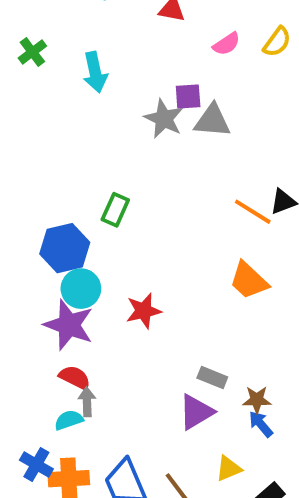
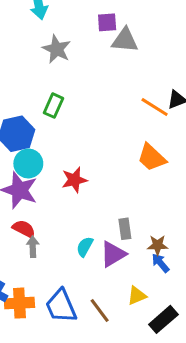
gray star: (164, 119) -> (57, 49), moved
gray rectangle: (212, 378) -> (125, 229), turned 60
cyan semicircle: (69, 420) -> (85, 247), moved, turned -42

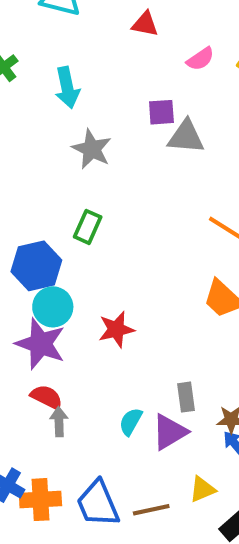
brown line: (100, 311) -> (151, 510), turned -65

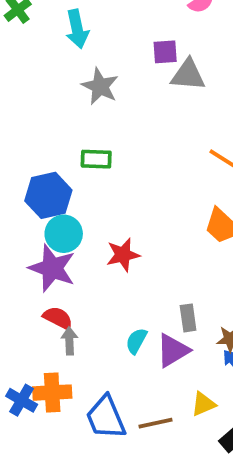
green rectangle: (88, 227) -> (96, 159), turned 68
orange cross: (40, 500) -> (52, 393), moved

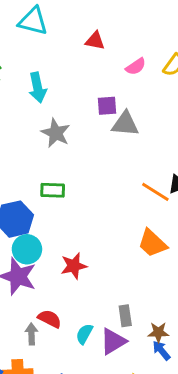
red semicircle: (58, 318) -> (50, 319), moved

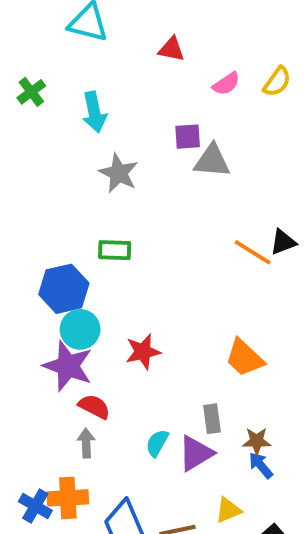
orange trapezoid: (152, 243) -> (244, 358), moved
red semicircle: (50, 319) -> (94, 407), moved

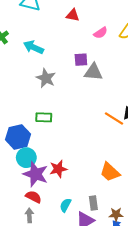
cyan arrow: (94, 112) -> (34, 47), turned 126
purple star: (68, 366) -> (36, 174), moved
cyan semicircle: (157, 443) -> (65, 205), moved

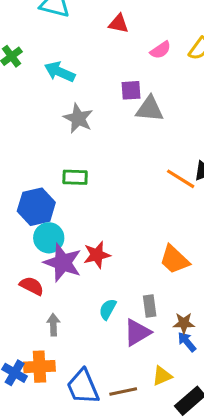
red semicircle: (34, 197) -> (32, 286), moved

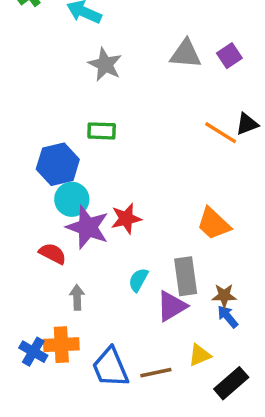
purple square: (131, 90) -> (229, 56), moved, turned -30
gray rectangle: (150, 306) -> (186, 276), size x1.5

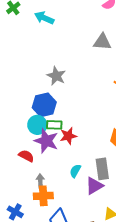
gray star: (105, 64) -> (56, 76), moved
green rectangle: (102, 131) -> (54, 125), moved
blue hexagon: (58, 164) -> (44, 105), moved
orange cross: (61, 345) -> (43, 196), moved

